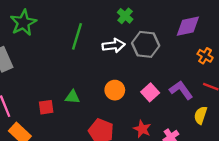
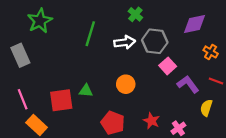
pink square: (150, 92) -> (168, 66), moved
red square: (46, 107) -> (61, 100), size x1.6

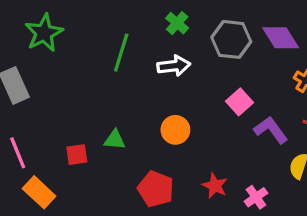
green cross: (135, 14) -> (177, 23), moved
purple diamond: (194, 24) -> (281, 38), turned 70
gray hexagon: (155, 41) -> (231, 39), moved
red square: (61, 100) -> (77, 155), size x0.6

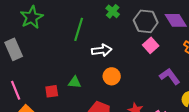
white arrow: (174, 66) -> (102, 50), moved
pink square: (240, 102) -> (151, 45), moved

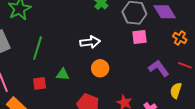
green line: (79, 29) -> (38, 48), moved
pink square: (151, 45) -> (139, 37), turned 35

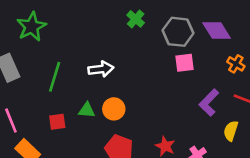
white arrow: (90, 42) -> (101, 69), moved
orange circle: (100, 68) -> (114, 109), moved
purple L-shape: (159, 68) -> (209, 102), turned -100

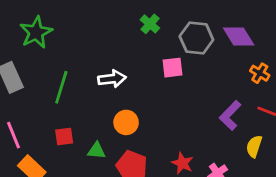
pink square: (184, 63) -> (173, 68), moved
green triangle: (87, 110) -> (97, 151), moved

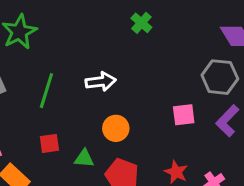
gray hexagon: (196, 38) -> (220, 77), moved
pink square: (173, 68) -> (184, 115), moved

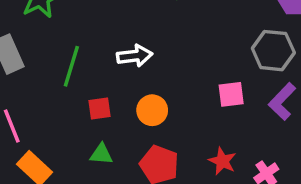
red square: (49, 143) -> (99, 108), moved
green triangle: (84, 158) -> (101, 154), moved

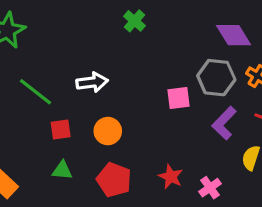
green line: (71, 66) -> (35, 92), turned -69
pink square: (231, 94) -> (179, 98), moved

